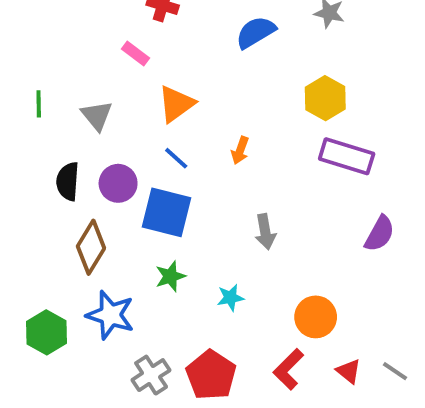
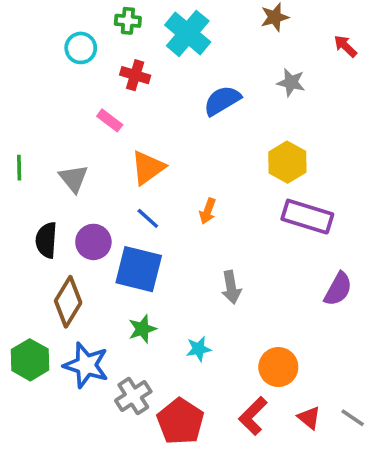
green hexagon: (46, 332) -> (30, 360), moved
gray cross: (151, 375) -> (133, 396), moved

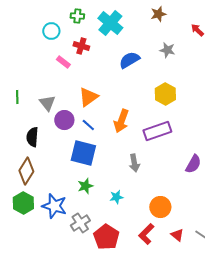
pink rectangle: (110, 120) -> (63, 62), moved
orange arrow: (208, 211) -> (121, 121), size x1.6
purple rectangle: (307, 217) -> (157, 131), moved, turned -36
purple circle: (93, 242) -> (64, 120), moved
brown diamond: (68, 302) -> (26, 171), moved

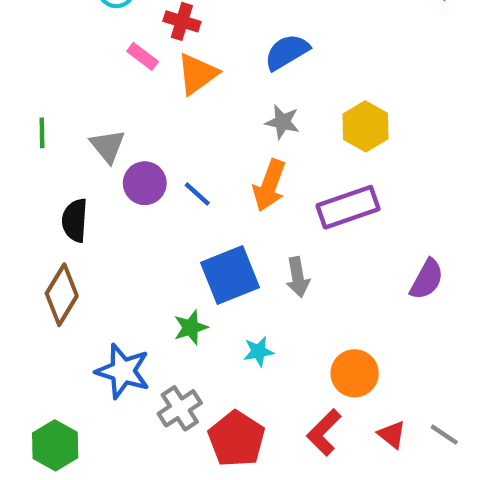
gray star: (167, 50) -> (282, 122), moved
orange triangle: (88, 97) -> (197, 74), moved
blue square: (83, 153) -> (230, 275), moved, turned -36
green hexagon: (23, 203) -> (55, 445), moved

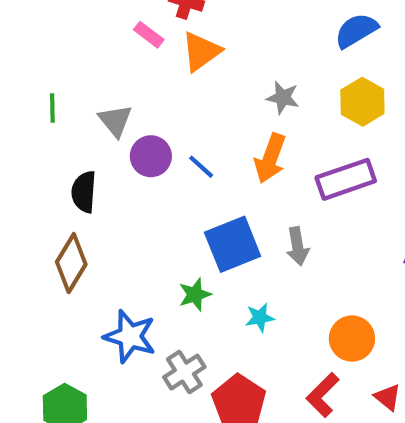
blue semicircle: (287, 52) -> (356, 31), moved

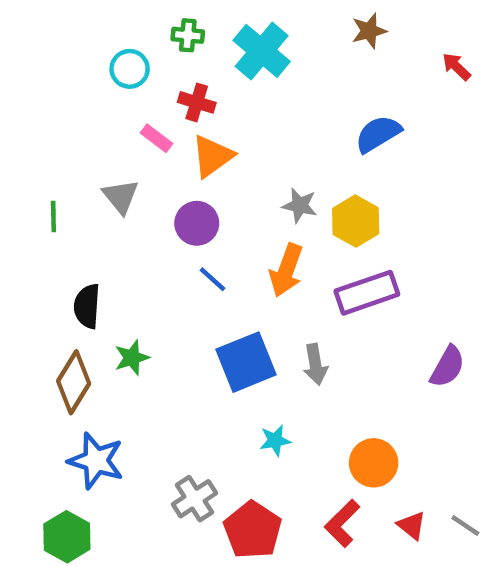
yellow hexagon: (362, 102) -> (356, 221), moved
gray triangle: (115, 121) -> (121, 196), moved
purple circle: (151, 156) -> (197, 223), moved
green star: (195, 295) -> (132, 358), moved
blue star: (130, 336) -> (96, 461), moved

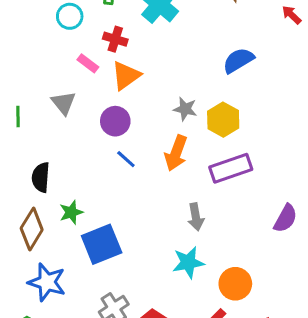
blue square: (246, 362) -> (102, 244), moved
cyan star: (275, 440) -> (188, 262), moved, size x1.5

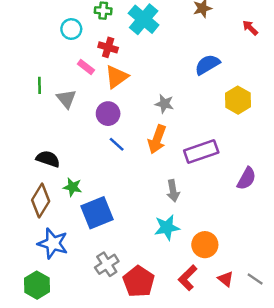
green line: (18, 117) -> (39, 85), moved
yellow hexagon: (223, 120) -> (238, 100), moved
black semicircle: (41, 177) -> (48, 159), turned 105
green star: (71, 212) -> (73, 187), turned 30
purple semicircle: (285, 218) -> (247, 179), moved

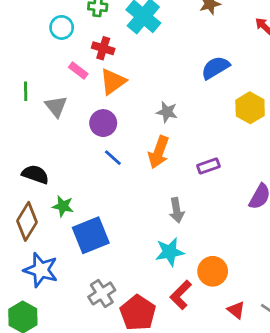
purple rectangle: (201, 152) -> (208, 166), size x0.6
red L-shape: (188, 278) -> (181, 295), moved

